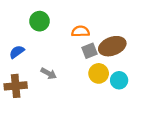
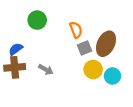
orange semicircle: (80, 31) -> (76, 30), turned 70
brown ellipse: (112, 46) -> (106, 44), turned -45
brown cross: (16, 86) -> (15, 67), moved

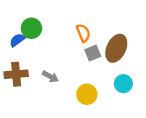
green circle: (37, 20) -> (31, 28), moved
blue semicircle: (16, 49) -> (17, 40), moved
yellow circle: (93, 70) -> (87, 94), moved

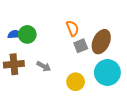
green circle: (31, 28) -> (27, 34), moved
blue semicircle: (17, 40) -> (15, 34), turned 32
cyan circle: (123, 84) -> (107, 72), size x1.6

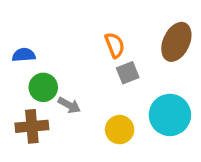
green circle: (27, 34) -> (43, 87), moved
brown ellipse: (101, 42) -> (176, 42), moved
brown cross: (14, 64) -> (32, 126), moved

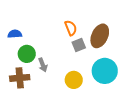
brown ellipse: (176, 42) -> (100, 36), moved
gray arrow: (69, 105) -> (43, 65), turned 40

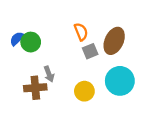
blue semicircle: (15, 34) -> (17, 39), turned -40
green circle: (27, 54) -> (31, 42), moved
brown cross: (20, 78) -> (35, 88), moved

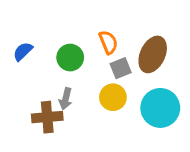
green circle: (31, 42) -> (70, 58), moved
gray arrow: (49, 74) -> (66, 99), turned 35
yellow circle: (84, 91) -> (113, 97), moved

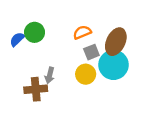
orange semicircle: (108, 42) -> (82, 32), turned -90
green circle: (70, 58) -> (35, 32), moved
cyan circle: (160, 108) -> (114, 65), moved

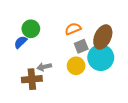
blue semicircle: (17, 39) -> (21, 42), moved
gray arrow: (50, 75) -> (44, 67), turned 64

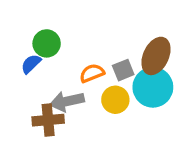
orange semicircle: (73, 29) -> (92, 73), moved
gray arrow: (44, 67) -> (67, 101), size x1.5

